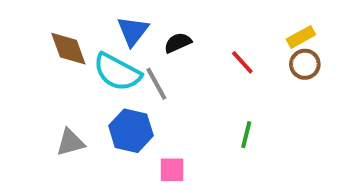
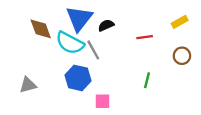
blue triangle: (133, 31) -> (79, 18), size x1.4
red line: (242, 62) -> (145, 37), turned -56
brown circle: (305, 64) -> (182, 56), moved
gray triangle: (70, 142) -> (28, 85), moved

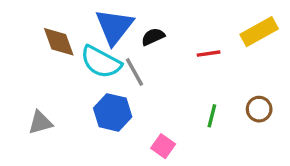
yellow rectangle: (180, 22) -> (259, 32), size x1.5
brown circle: (182, 56) -> (259, 109), moved
pink square: (103, 101) -> (163, 146), moved, turned 35

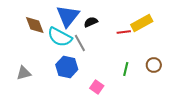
yellow rectangle: (259, 32) -> (142, 23), moved

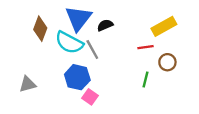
brown diamond: (35, 25) -> (40, 29), turned 40
red line: (124, 32) -> (145, 47), moved
brown circle: (154, 65) -> (167, 62), moved
pink square: (97, 87) -> (90, 97), moved

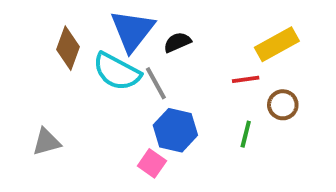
blue hexagon: (77, 77) -> (175, 130), moved

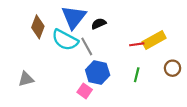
yellow rectangle: (277, 44) -> (154, 40), moved
brown circle: (283, 105) -> (173, 68), moved

